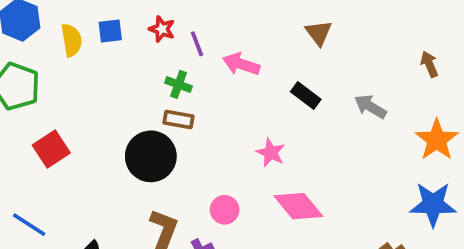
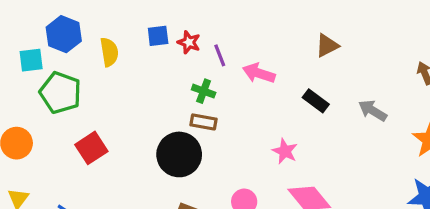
blue square: (110, 31) -> (158, 36), moved
brown triangle: (319, 33) -> (327, 46), turned 40

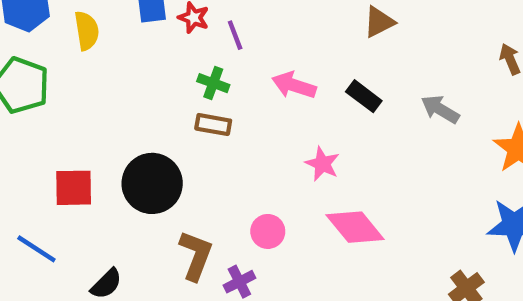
pink arrow: (259, 73) -> (294, 85), moved
red square: (91, 148) -> (74, 188), moved, turned 32
black circle: (179, 154) -> (152, 183), moved

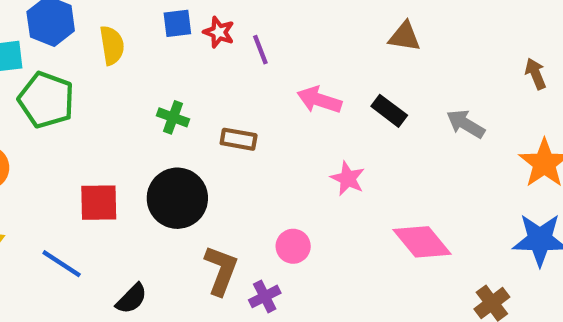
brown triangle: (379, 22) -> (405, 37), turned 36
green cross: (213, 83) -> (173, 117), moved
pink diamond: (355, 227) -> (422, 242), moved

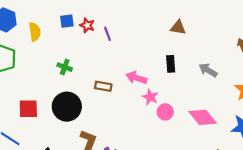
pink arrow: (319, 100) -> (136, 78), moved
black rectangle: (389, 111) -> (171, 64), turned 49
brown rectangle: (239, 139) -> (103, 86), moved
pink diamond: (422, 242) -> (203, 117), moved
pink circle: (293, 246) -> (165, 112), moved

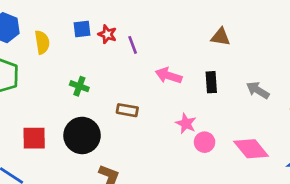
pink arrow: (136, 78) -> (169, 76), moved

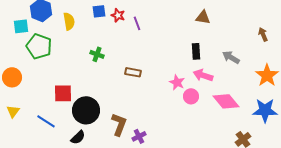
pink arrow: (169, 76) -> (203, 75), moved
black circle: (82, 135) -> (86, 110), moved

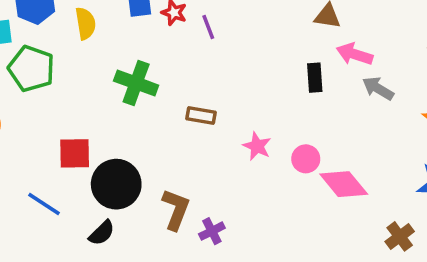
green cross: (97, 54) -> (136, 83), size x1.6
pink arrow: (203, 75) -> (355, 54), moved
pink star: (177, 82) -> (257, 146), moved
pink diamond: (226, 101) -> (344, 184), moved

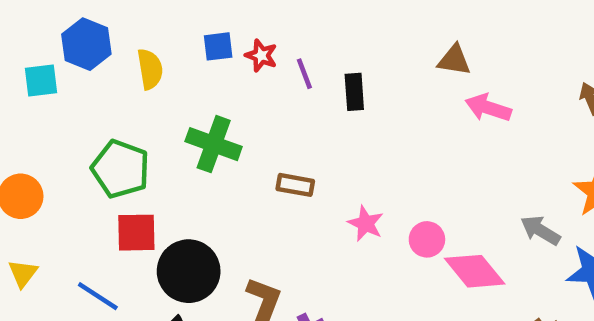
green pentagon: (31, 69) -> (120, 169), moved
black rectangle: (315, 78) -> (354, 92), moved
gray arrow: (378, 88) -> (540, 230), moved

